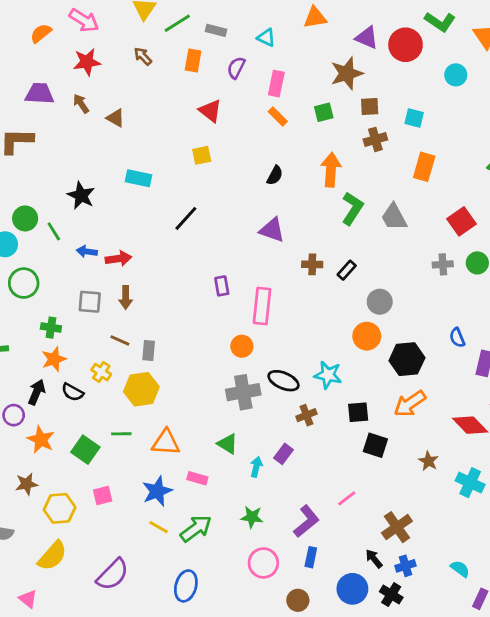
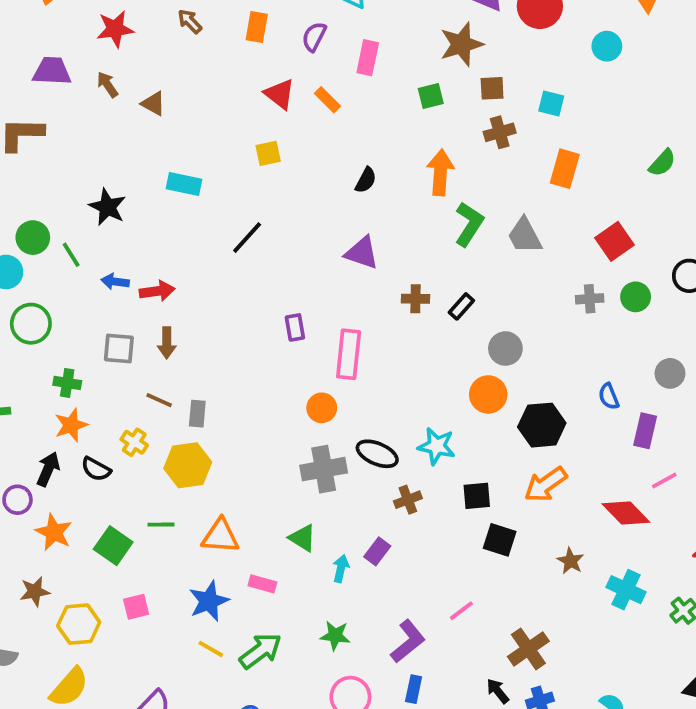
orange rectangle: (278, 117) -> (327, 100), moved

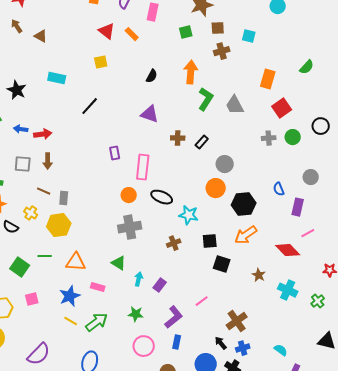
orange rectangle: (565, 169) -> (268, 79), moved
black ellipse: (377, 454) -> (162, 197), moved
purple rectangle: (377, 551) -> (160, 285), moved

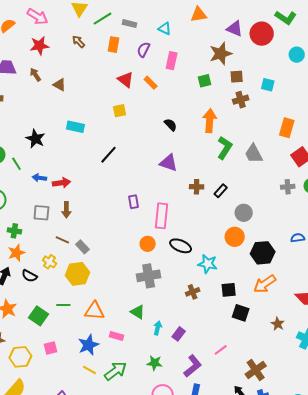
black semicircle: (152, 76) -> (171, 125), turned -72
blue semicircle: (279, 189) -> (298, 238), turned 104
gray rectangle: (64, 198) -> (82, 247), turned -48

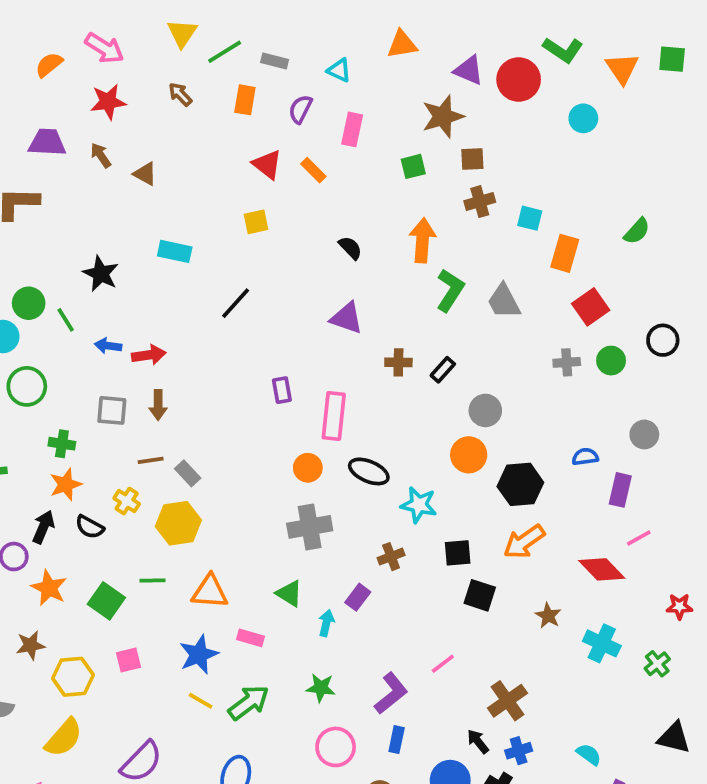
cyan square: (268, 85) -> (530, 218), moved
brown line: (62, 240) -> (151, 460), turned -32
purple rectangle: (179, 334) -> (358, 597), moved

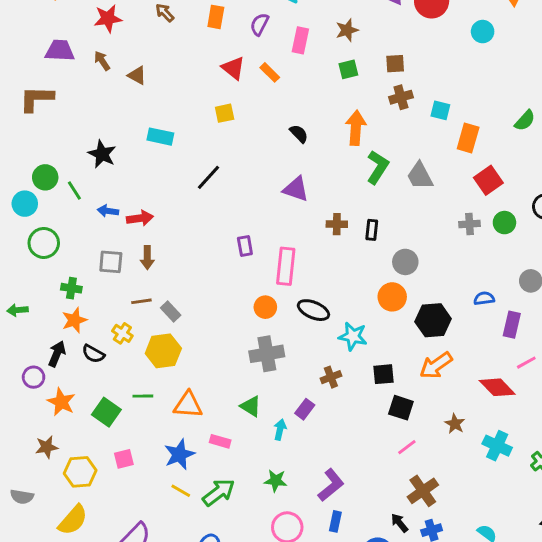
brown star: (443, 116) -> (347, 30), moved, size x0.7
black rectangle: (443, 370) -> (372, 230), turned -36
pink line: (443, 664) -> (407, 447), moved

